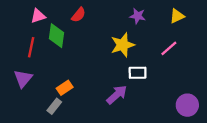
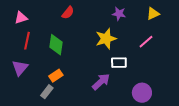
pink triangle: (38, 16) -> (21, 18), moved
green diamond: (57, 36) -> (56, 45), moved
purple circle: (187, 105) -> (142, 93), moved

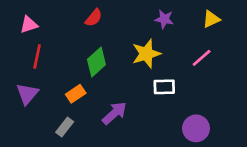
green diamond: (56, 45) -> (96, 62), moved, turned 40
orange rectangle: (56, 76) -> (76, 94), moved
purple arrow: (101, 82) -> (114, 113), moved

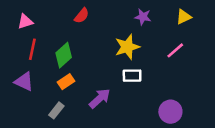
green diamond: (96, 62) -> (64, 55), moved
white rectangle: (164, 87) -> (132, 76), moved
purple triangle: (27, 94) -> (24, 82), turned -45

